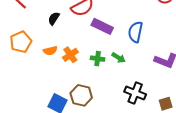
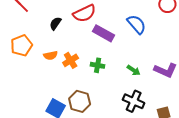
blue semicircle: (135, 32) -> (136, 24), moved, turned 125
green arrow: (119, 58) -> (134, 70), moved

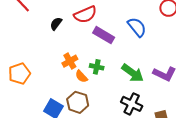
orange pentagon: (21, 45) -> (19, 74), moved
orange semicircle: (51, 55) -> (81, 76), moved, turned 56
green arrow: (134, 70) -> (133, 73), size x1.6

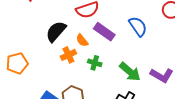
black semicircle: (56, 24) -> (56, 31), moved, size x1.6
orange semicircle: (81, 76) -> (82, 40), moved

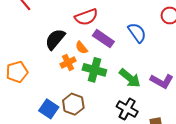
green cross: (95, 63) -> (94, 70), size x1.6

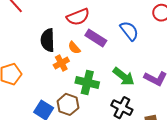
black semicircle: (55, 39) -> (48, 40), turned -40
green cross: (94, 70) -> (87, 83), moved

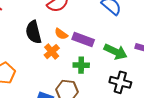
purple rectangle: (96, 38) -> (83, 40), moved
green cross: (87, 83) -> (81, 65), size x0.7

